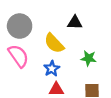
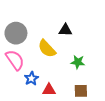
blue star: (52, 69) -> (31, 79), moved

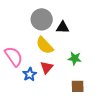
gray circle: (16, 33) -> (42, 19), moved
red triangle: (49, 90) -> (47, 67), moved, turned -48

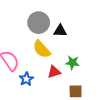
red triangle: (47, 67) -> (54, 72), moved, turned 32

